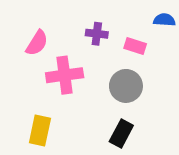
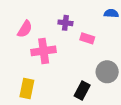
pink rectangle: (135, 46) -> (87, 38), moved
gray circle: (126, 86) -> (107, 72), moved

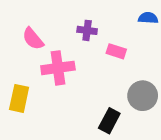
pink semicircle: (25, 29) -> (33, 39), turned 108
yellow rectangle: (27, 88) -> (19, 98), moved

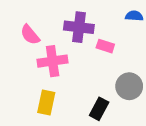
purple cross: (87, 30) -> (79, 27), size x1.6
yellow rectangle: (19, 98) -> (46, 103), moved

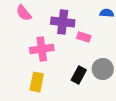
pink semicircle: (30, 35) -> (24, 13), moved
black rectangle: (99, 109) -> (79, 75), moved

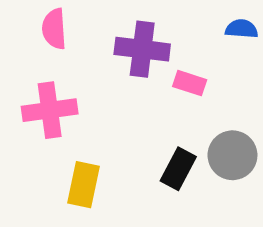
pink semicircle: (24, 13) -> (54, 29), turned 36
pink cross: (42, 49) -> (50, 110), moved

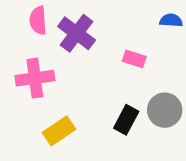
purple cross: (142, 49) -> (77, 33), moved, turned 30
yellow rectangle: (84, 185) -> (59, 131), turned 44

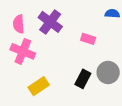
pink semicircle: (38, 20) -> (19, 24), moved
pink cross: (35, 78) -> (23, 51), turned 30

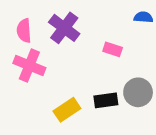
black rectangle: (83, 79) -> (106, 100), turned 54
yellow rectangle: (39, 86) -> (67, 110), moved

